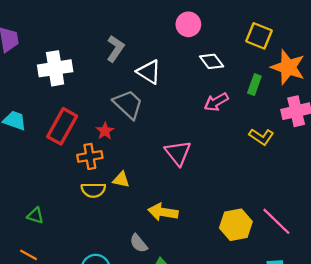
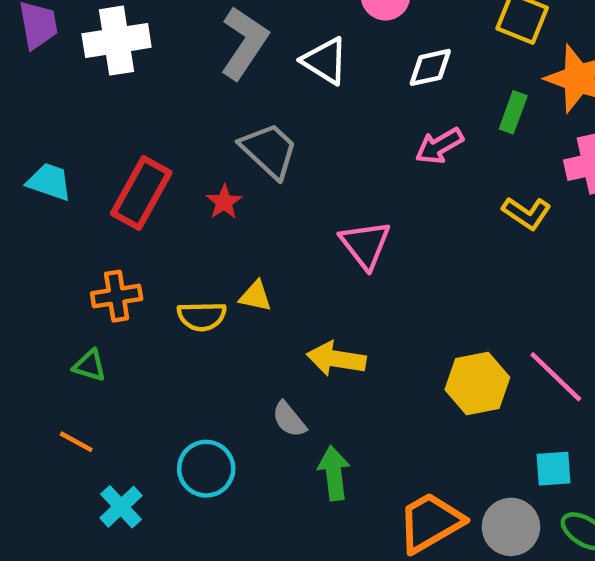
gray L-shape: (115, 49) -> (244, 43), size x1.4
white diamond: (212, 61) -> (430, 67), turned -65
white cross: (55, 68) -> (117, 41), moved
white triangle: (149, 72) -> (325, 61), moved
orange cross: (90, 156) -> (117, 296), moved

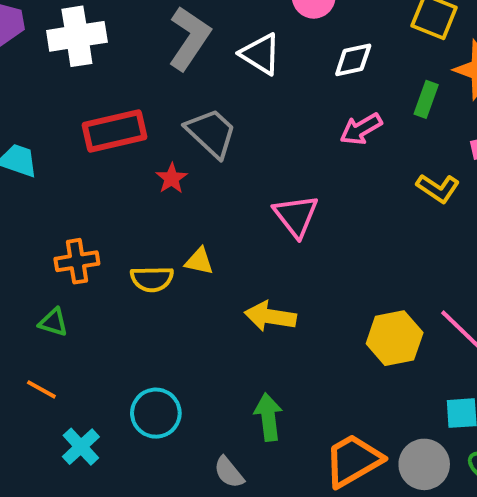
red rectangle: (141, 193) -> (114, 131), moved, turned 48
gray semicircle: (289, 419) -> (229, 472), moved

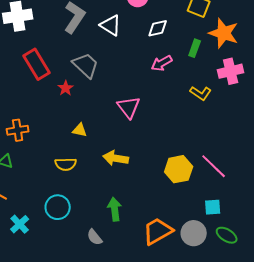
red rectangle: (114, 131) -> (37, 64), turned 72
yellow semicircle: (152, 279) -> (66, 164), moved

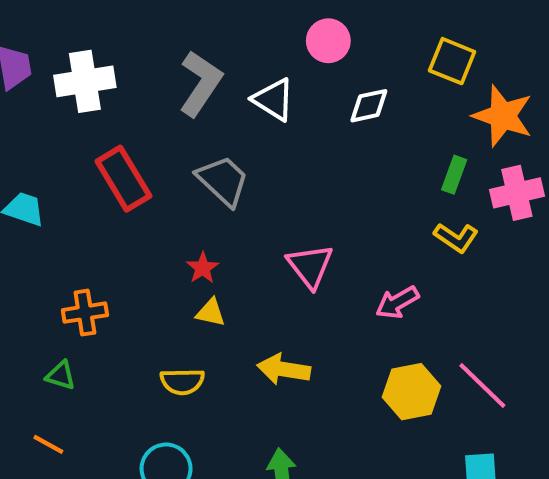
green rectangle: (195, 48) -> (454, 175), moved
pink arrow: (162, 63) -> (397, 302), moved
red star: (66, 88) -> (203, 268), moved

